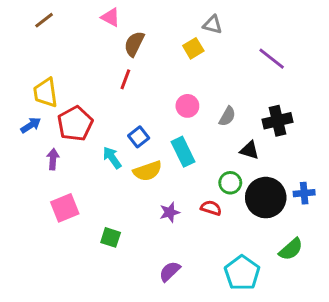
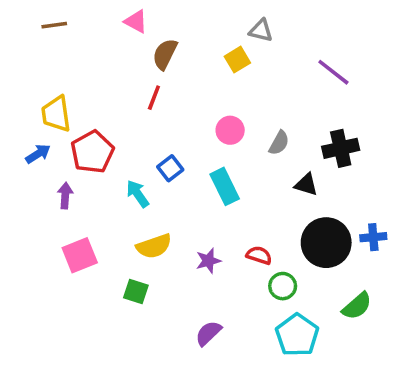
brown line: (44, 20) -> (54, 25), turned 30
yellow semicircle: (148, 171) -> (154, 246), moved
green circle: (230, 183) -> (283, 286), moved

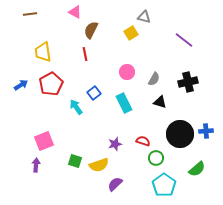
red line: (154, 98) -> (85, 54), turned -32
yellow trapezoid: (56, 114) -> (43, 52), moved
black triangle: (306, 185) -> (160, 102), moved
purple arrow: (65, 195) -> (36, 165), moved
yellow semicircle: (154, 246) -> (99, 165), moved

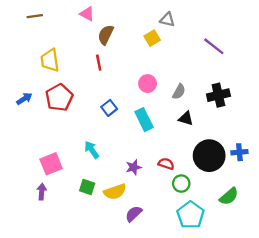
cyan arrow: (76, 107) -> (92, 150), moved

